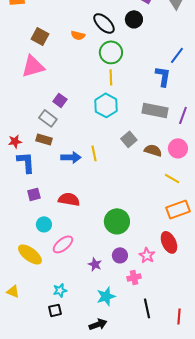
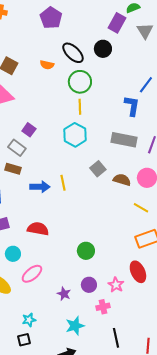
green circle: (117, 221) -> (86, 251), size x0.7

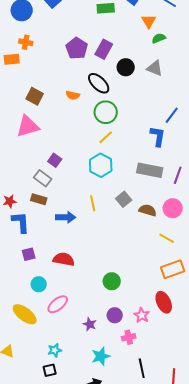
purple rectangle: (117, 23) -> (104, 49), moved
gray triangle: (145, 31) -> (155, 68), moved, turned -36
black circle: (103, 49) -> (126, 67), moved
yellow line: (80, 107) -> (106, 137), turned 49
yellow line: (63, 183) -> (93, 203), moved

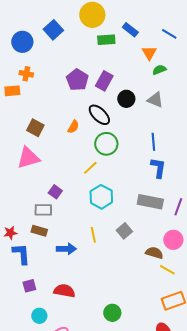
orange semicircle: (73, 95) -> (73, 127), turned -72
blue line: (172, 115) -> (153, 142), moved, turned -42
yellow line: (106, 137) -> (90, 168), moved
gray rectangle: (43, 178) -> (43, 210), turned -36
brown semicircle: (148, 210) -> (154, 253), moved

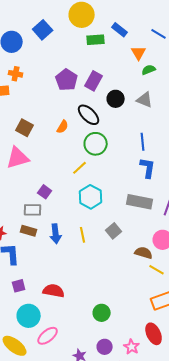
blue arrow: (66, 249) -> (56, 234), moved, turned 84
cyan circle: (39, 316) -> (29, 316), size x1.5

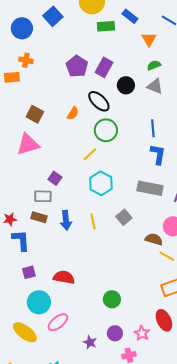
green semicircle: (149, 70) -> (154, 65), moved

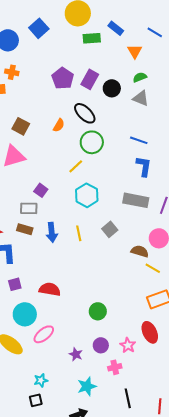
black circle: (126, 85) -> (112, 88), moved
blue line: (153, 128) -> (139, 140), turned -66

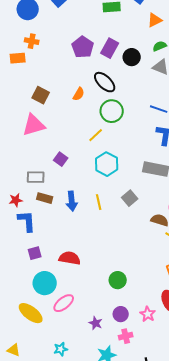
orange triangle: (135, 51) -> (155, 20), turned 35
gray rectangle: (29, 208) -> (36, 177), moved
pink cross: (115, 367) -> (126, 336), moved

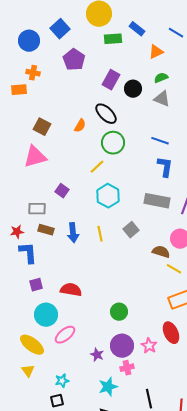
purple pentagon: (83, 47) -> (74, 60), moved
purple circle: (121, 314) -> (122, 346), size x1.5
yellow triangle: (14, 350) -> (28, 371), moved, turned 32

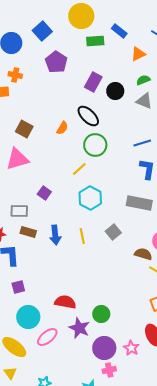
blue line: (160, 141) -> (142, 143), turned -36
red semicircle: (71, 290) -> (65, 302), moved
purple star: (97, 355) -> (79, 328), moved, size x1.5

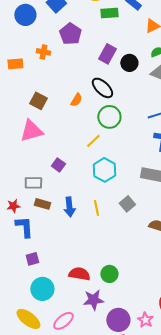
orange cross: (15, 75) -> (43, 52), moved
green circle: (101, 314) -> (109, 274), moved
purple star: (79, 328) -> (93, 300), turned -30
pink ellipse: (47, 337) -> (63, 321), moved

